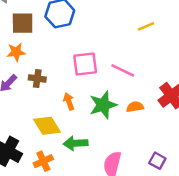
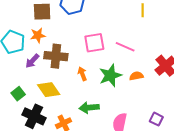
yellow line: (146, 26) -> (143, 10), turned -64
brown cross: (37, 79) -> (56, 56), size x1.6
yellow diamond: (47, 126) -> (49, 90), moved

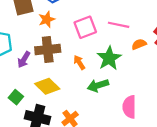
orange star: (38, 35) -> (47, 19), moved
orange semicircle: (136, 76) -> (139, 44), moved
green arrow: (89, 108) -> (98, 85), moved

